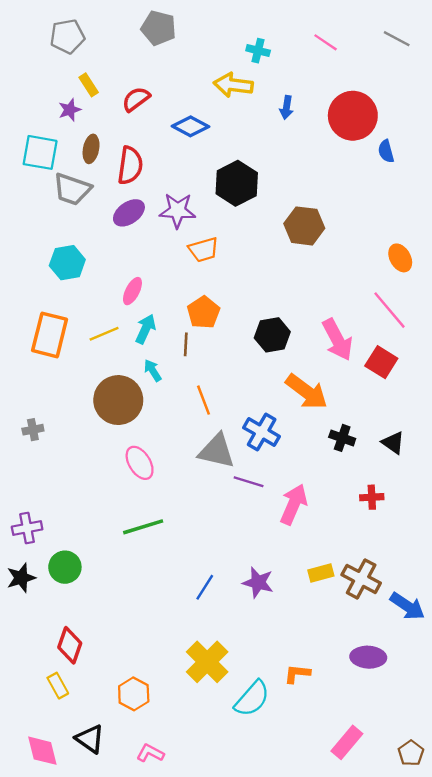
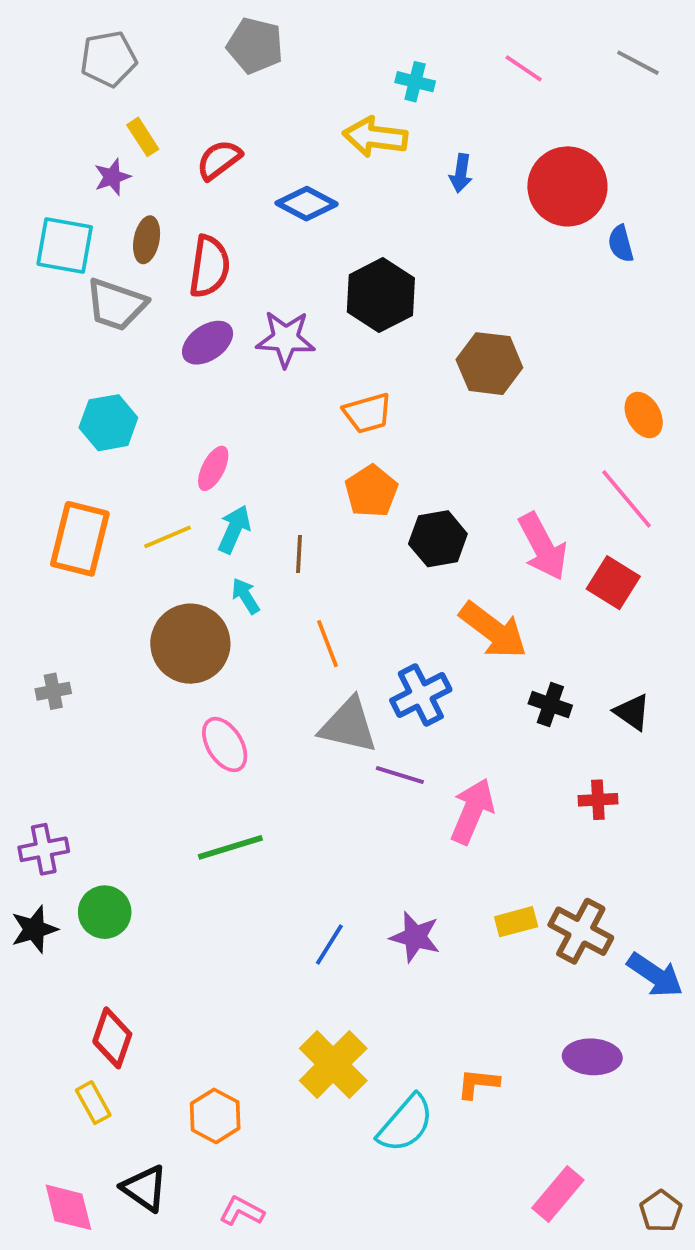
orange trapezoid: (204, 250) -> (367, 413), moved
orange pentagon: (204, 312) -> (371, 491), moved
blue cross: (262, 432) -> (421, 695), turned 33

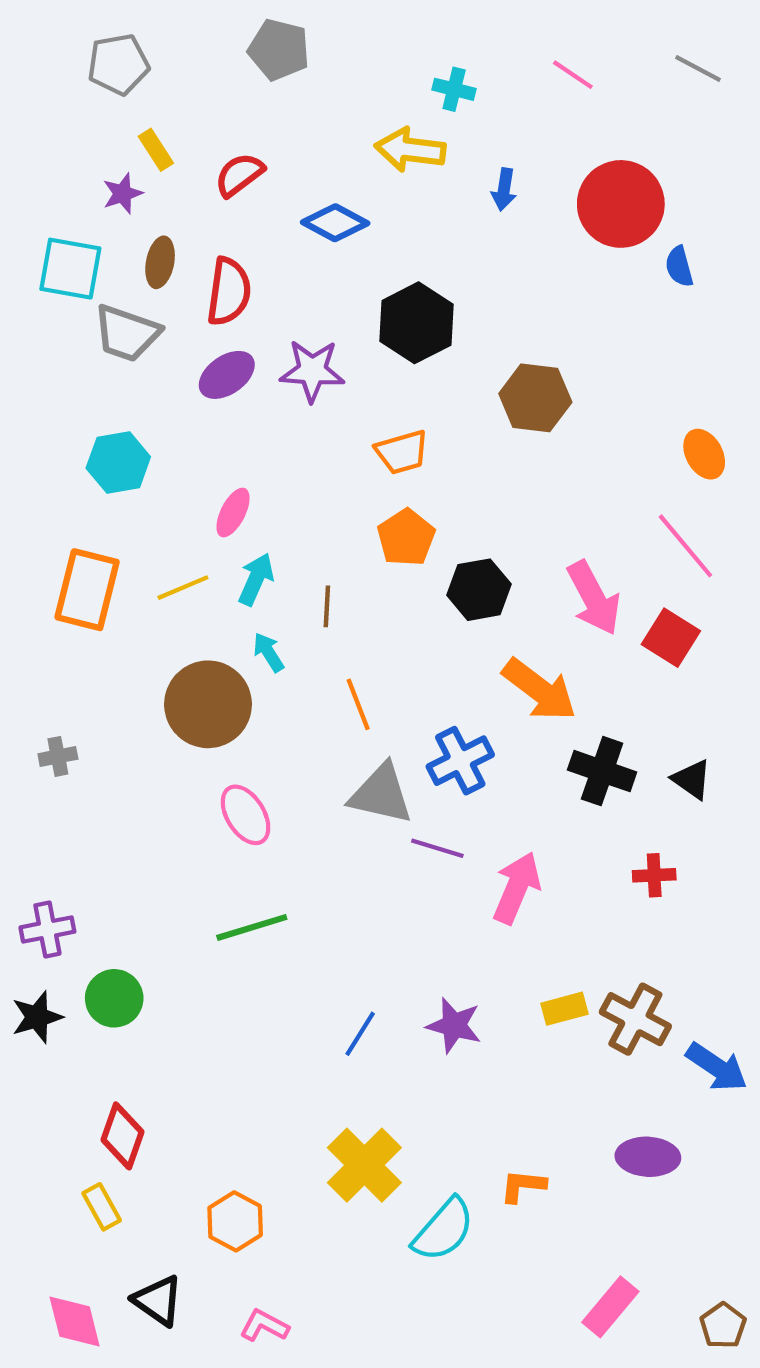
black cross: (550, 705) -> (602, 771), size x1.4

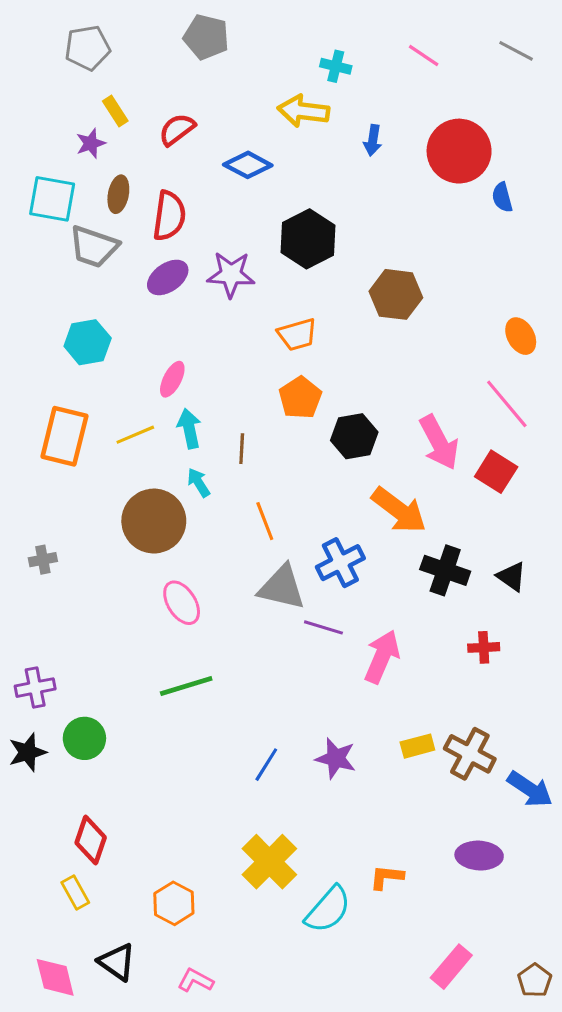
cyan arrow: (256, 579) -> (189, 429), turned -36

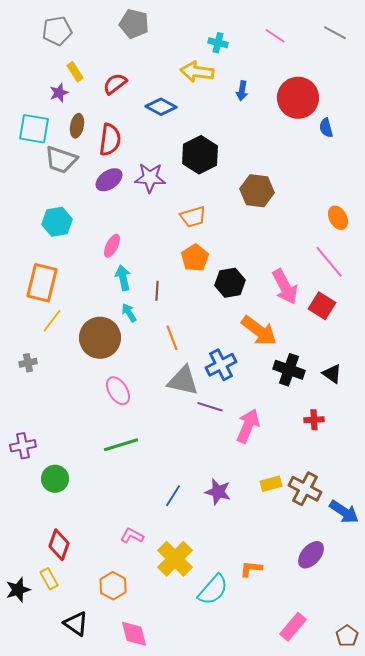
yellow line: (135, 435) -> (52, 321), moved, turned -30
black star: (27, 752) -> (18, 590), moved
purple ellipse: (479, 856) -> (311, 555), turned -52
pink diamond: (55, 977) -> (134, 634), moved
pink L-shape: (195, 980) -> (132, 536), moved

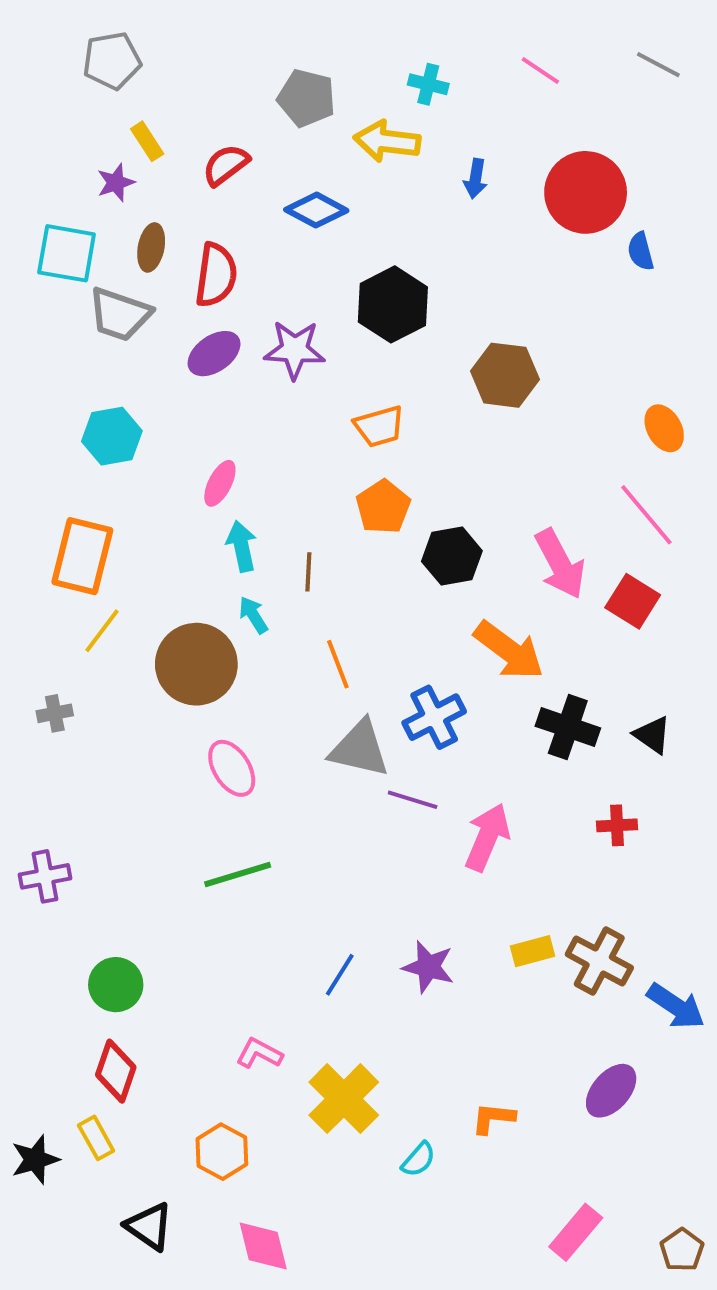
gray pentagon: (134, 24) -> (306, 98), moved
green circle: (55, 479) -> (116, 985), moved
cyan semicircle: (213, 590) -> (418, 1160), size x0.6

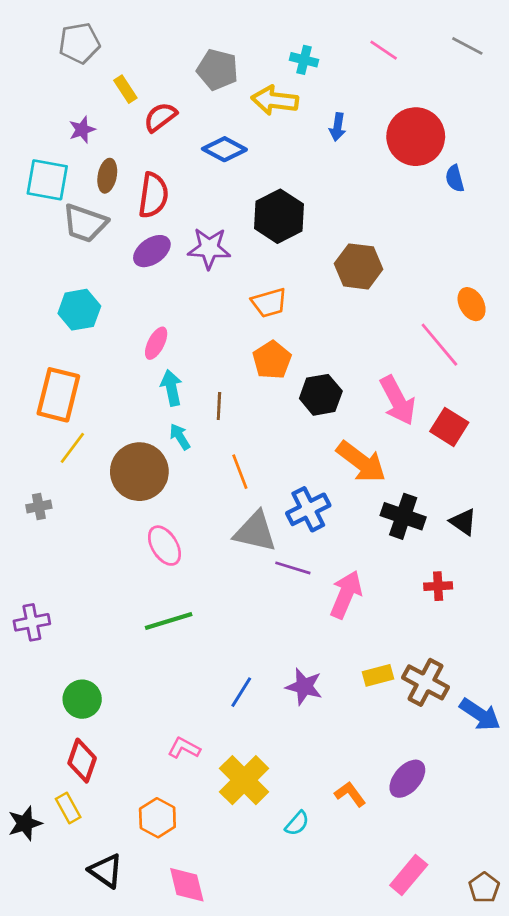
yellow rectangle: (147, 141) -> (125, 89), moved
pink line: (646, 515) -> (439, 345), moved
purple ellipse: (611, 1091) -> (407, 779), moved
orange L-shape: (493, 1118) -> (350, 794), turned 48

